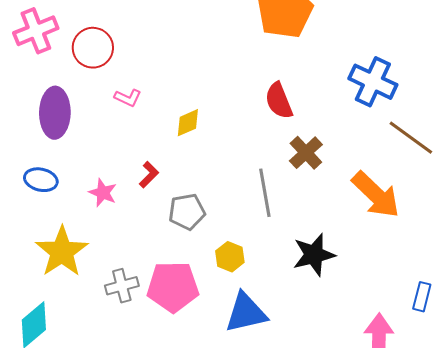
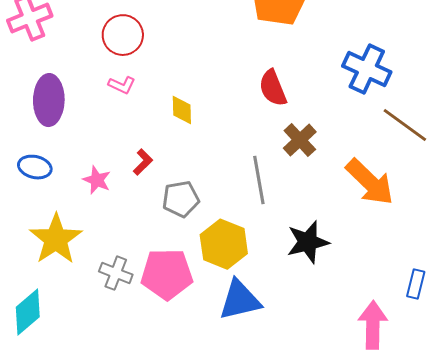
red circle: (93, 48) -> (123, 35), moved
yellow diamond: (188, 123) -> (182, 110), turned -68
yellow hexagon: (230, 257) -> (224, 244), size x1.6
gray cross: (122, 286) -> (116, 273), turned 36

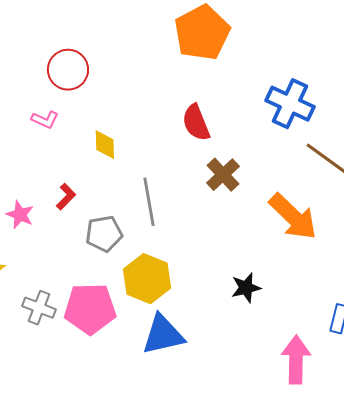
red circle: (123, 35) -> (68, 70), moved
gray line: (259, 180) -> (149, 202), moved
black star: (308, 242) -> (246, 288), moved, size x0.7

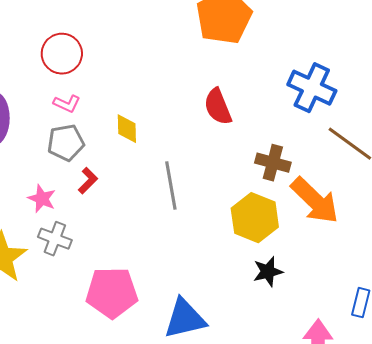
red circle: (68, 70) -> (62, 54), moved
brown cross: (223, 175) -> (273, 163), moved, turned -32
gray pentagon: (104, 234) -> (66, 143), moved
yellow hexagon: (147, 279) -> (255, 218), moved
gray cross: (39, 308) -> (55, 239), moved

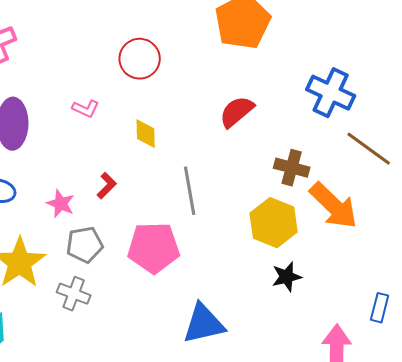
red circle: (62, 54) -> (140, 59), moved
red semicircle: (218, 107) -> (237, 112), turned 72
gray pentagon: (66, 143) -> (85, 245), moved
gray cross: (55, 239) -> (74, 294), moved
pink pentagon: (112, 293) -> (154, 248), moved

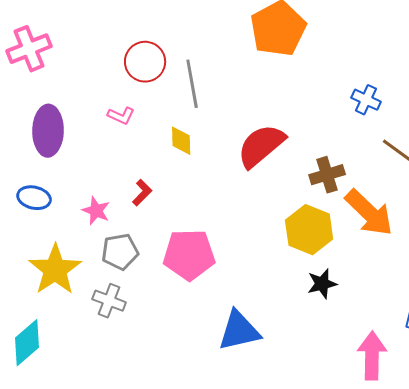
red circle: (140, 59) -> (145, 62), moved
blue cross: (331, 93) -> (366, 100), size x0.6
red semicircle: (237, 112) -> (261, 146), moved, size x1.4
brown cross: (292, 168) -> (327, 175), turned -32
gray line: (190, 191) -> (192, 84), moved

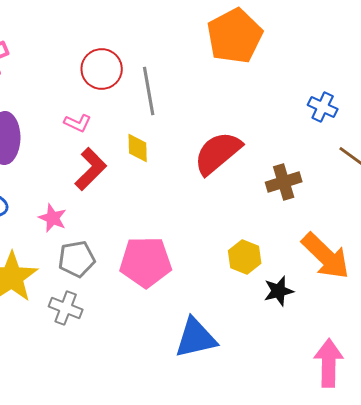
red L-shape: (142, 193) -> (91, 169), moved, size x1.6
orange arrow: (369, 213) -> (326, 256), moved
yellow hexagon: (309, 230) -> (245, 257), moved, size x0.7

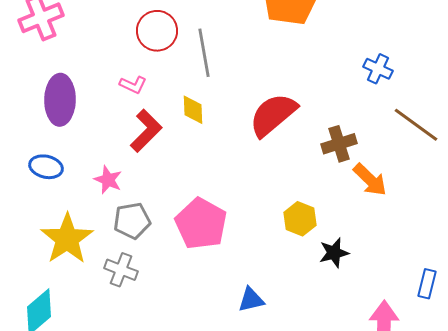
orange arrow: (326, 256) -> (370, 180), moved, size x0.7
pink pentagon: (146, 262) -> (201, 224), turned 30
blue triangle: (196, 338) -> (251, 300), size x0.6

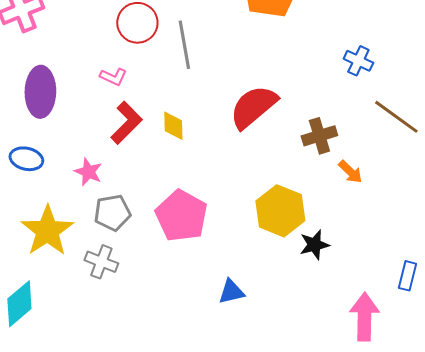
yellow diamond: (193, 110) -> (173, 126), moved
orange arrow: (370, 180) -> (350, 172), size x0.7
yellow hexagon: (300, 219) -> (280, 211), size x1.5

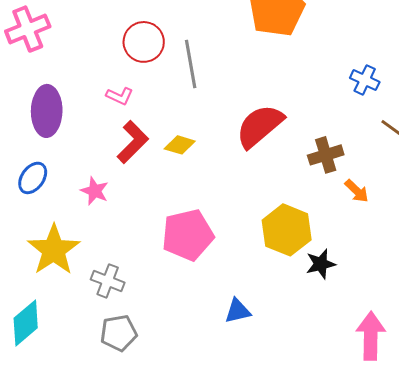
yellow diamond: (173, 126) -> (180, 145), turned -72
blue ellipse: (26, 159) -> (33, 178), turned -68
gray pentagon: (112, 213) -> (119, 333), moved
pink pentagon: (181, 216) -> (188, 235), turned 30

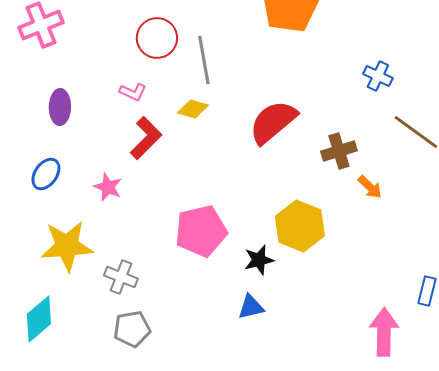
purple ellipse: (47, 111) -> (60, 107), size x0.7
yellow diamond: (180, 145) -> (193, 109), moved
yellow star: (54, 250) -> (67, 246), turned 30
black star: (321, 264) -> (259, 260), moved

